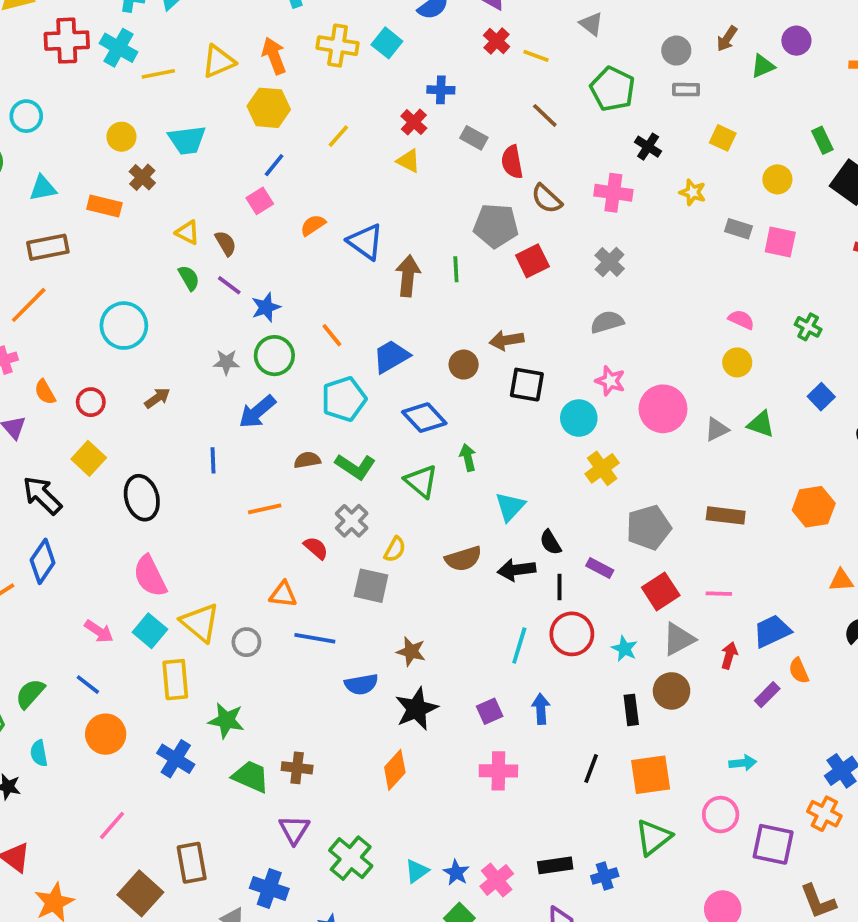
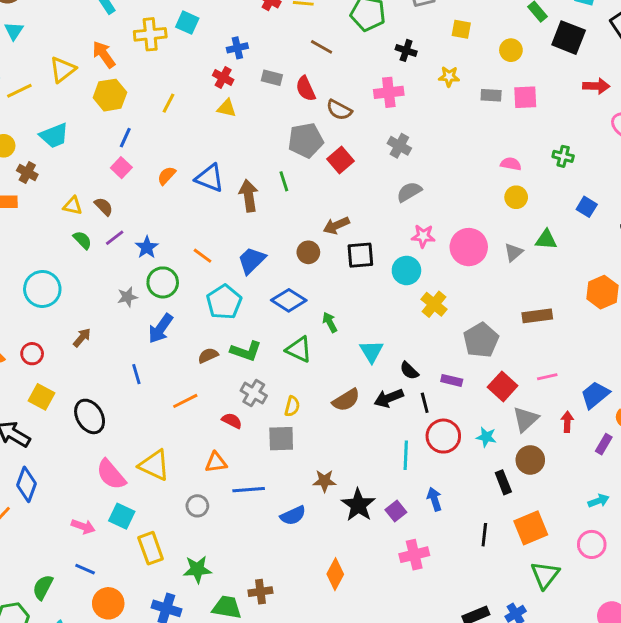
purple line: (229, 285) -> (115, 238), turned -60
yellow triangle: (200, 623) -> (154, 465), moved
black star: (416, 709) -> (358, 505), moved

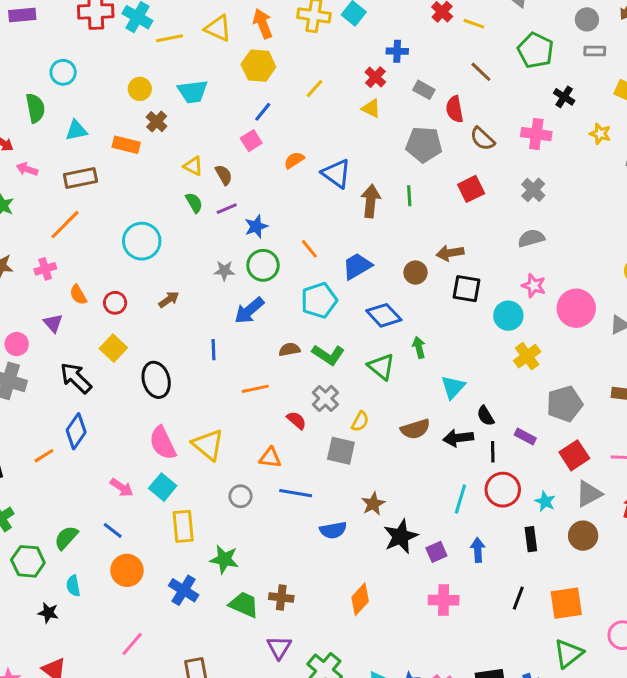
yellow triangle: (63, 70) -> (218, 28), turned 48
gray pentagon: (306, 140) -> (424, 145), moved
brown star: (324, 481) -> (373, 504), turned 30
black rectangle: (503, 482) -> (531, 539), moved

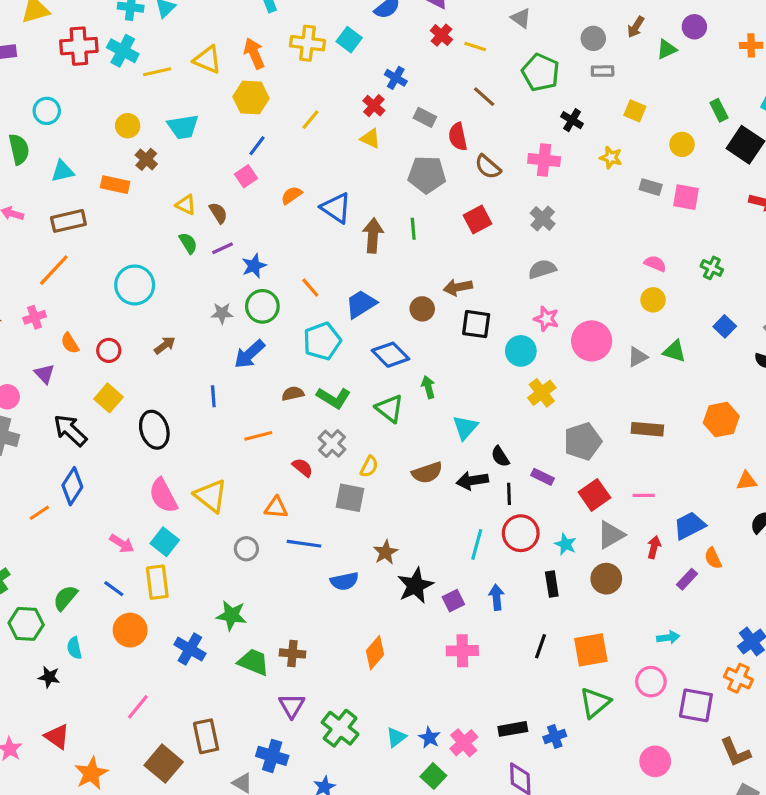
blue cross: (397, 51) -> (396, 78), turned 30
yellow rectangle: (183, 526) -> (157, 582), moved

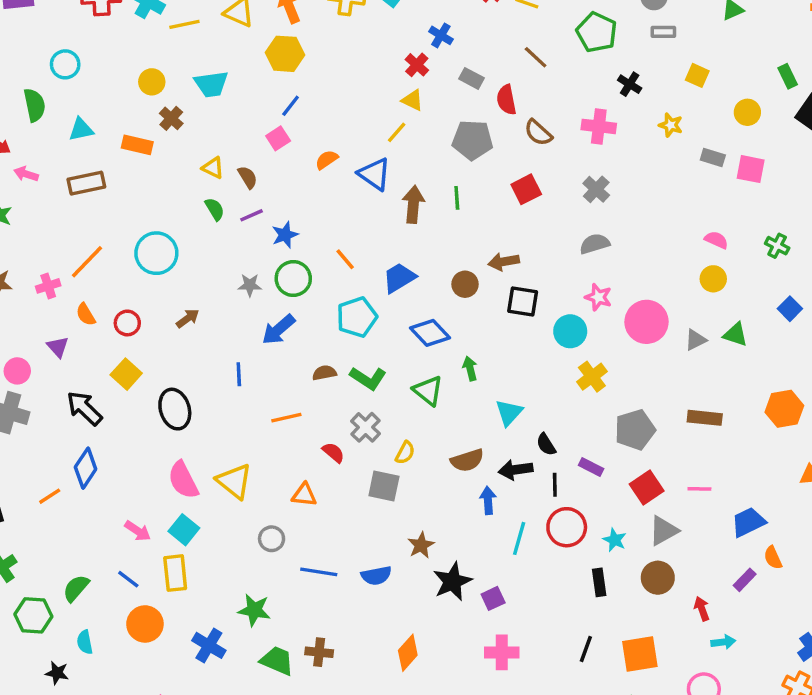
yellow line: (311, 120) -> (397, 132), moved
orange line: (54, 270) -> (87, 262), moved
blue line: (304, 544) -> (319, 572), moved
red arrow: (654, 547) -> (702, 609), moved, turned -35
blue arrow: (497, 597) -> (488, 500), moved

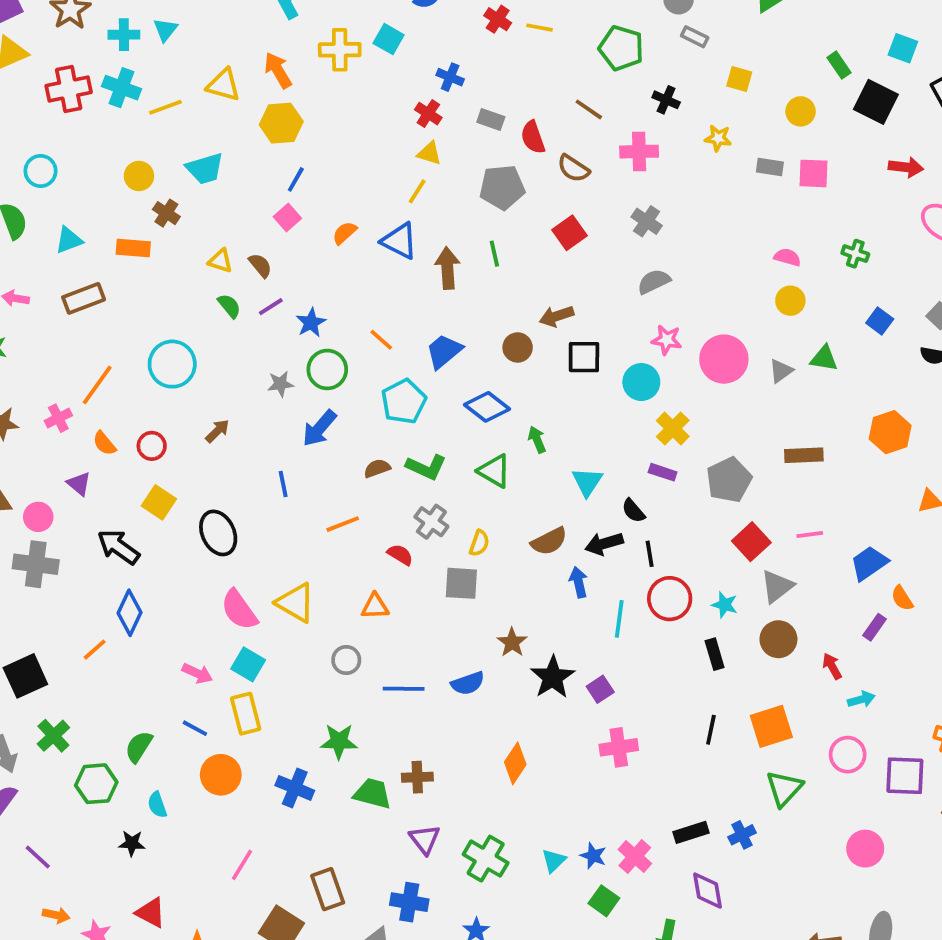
gray rectangle: (663, 32) -> (695, 37), turned 35
brown line: (536, 57) -> (589, 109), moved
purple rectangle: (591, 467) -> (663, 472), moved

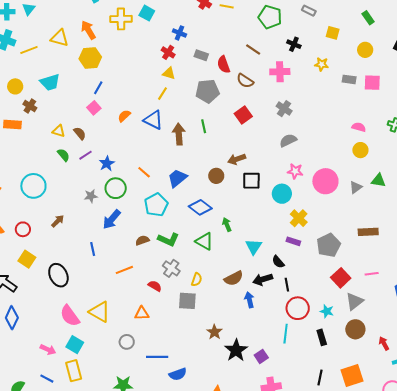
green rectangle: (839, 65) -> (368, 18), moved
cyan line: (619, 619) -> (286, 334), moved
blue semicircle: (468, 683) -> (178, 374), moved

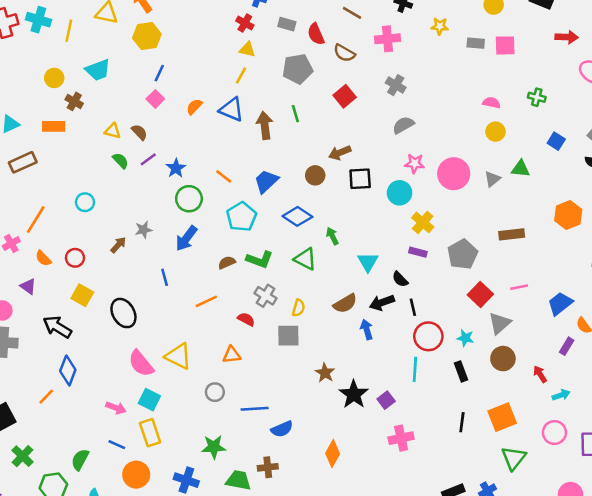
yellow line: (29, 50) -> (69, 31), turned -54
cyan circle: (33, 186) -> (85, 202), size x0.6
gray star: (91, 196) -> (144, 230), moved

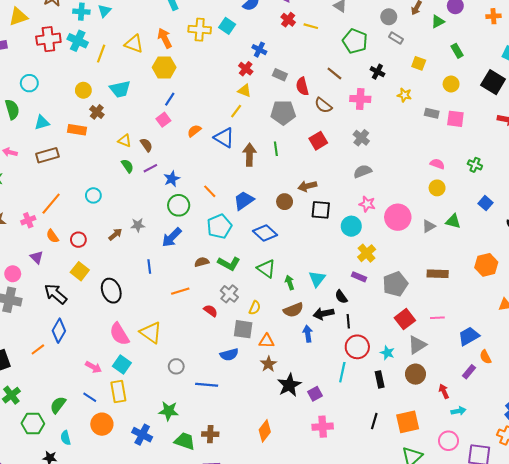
green arrow: (332, 236) -> (290, 282), moved
orange triangle: (232, 355) -> (267, 341), moved
blue semicircle: (282, 429) -> (229, 355), moved

